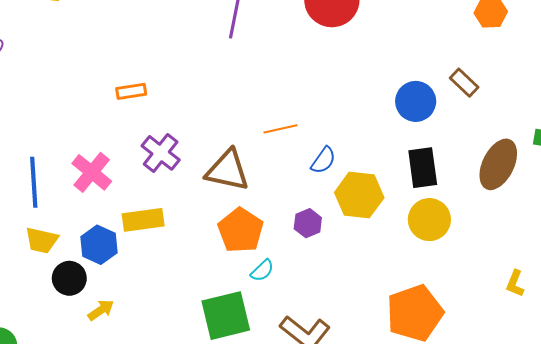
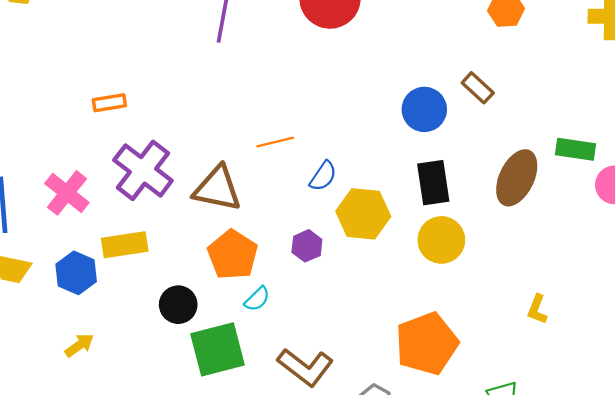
purple cross: (161, 153) -> (143, 170), size x1.4
black circle: (69, 278) -> (178, 305), moved

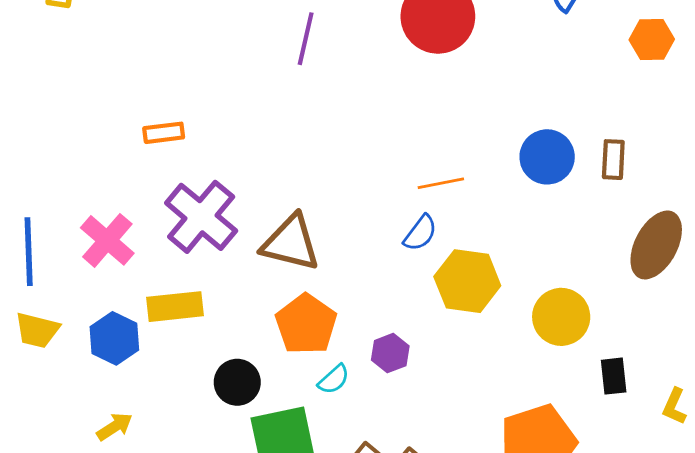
brown rectangle: (478, 88) -> (613, 160), moved, turned 48
orange line: (275, 142) -> (441, 183), moved
black rectangle: (433, 183) -> (614, 376), moved, size x0.7
purple hexagon: (307, 246) -> (390, 353), moved

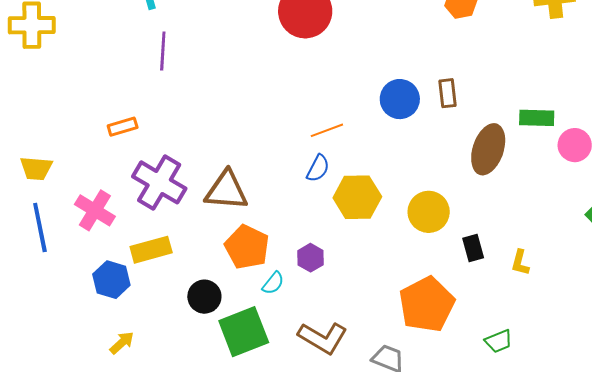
purple line: (306, 39) -> (163, 51), moved
yellow trapezoid: (37, 330) -> (36, 168), moved

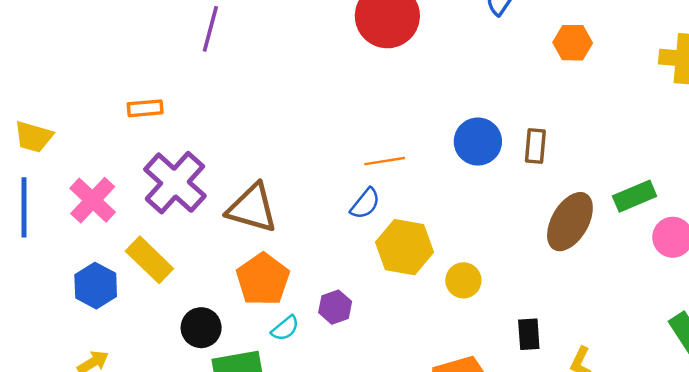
green rectangle: (537, 118) -> (635, 196), turned -36
yellow circle: (429, 212) -> (463, 280), moved, size x0.7
yellow rectangle: (151, 250) -> (149, 260), turned 48

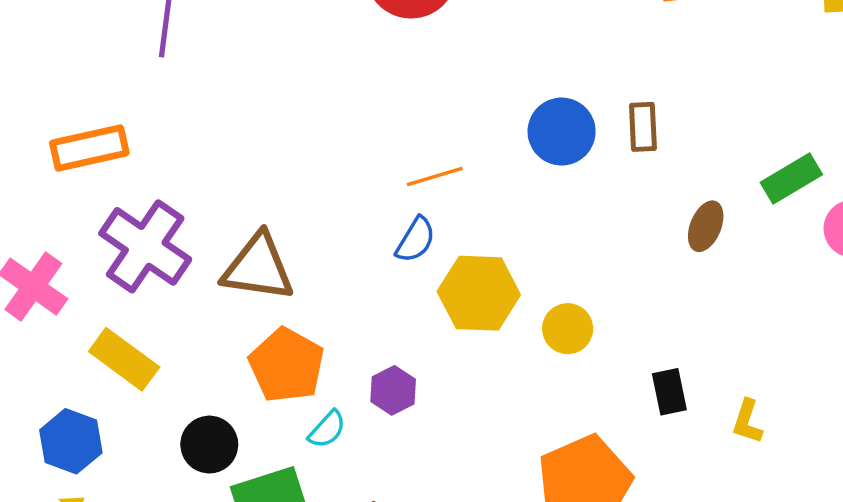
orange rectangle: (145, 108) -> (89, 148), size x1.5
brown ellipse: (570, 222) -> (706, 226), size x0.6
blue hexagon: (96, 286) -> (71, 441), moved

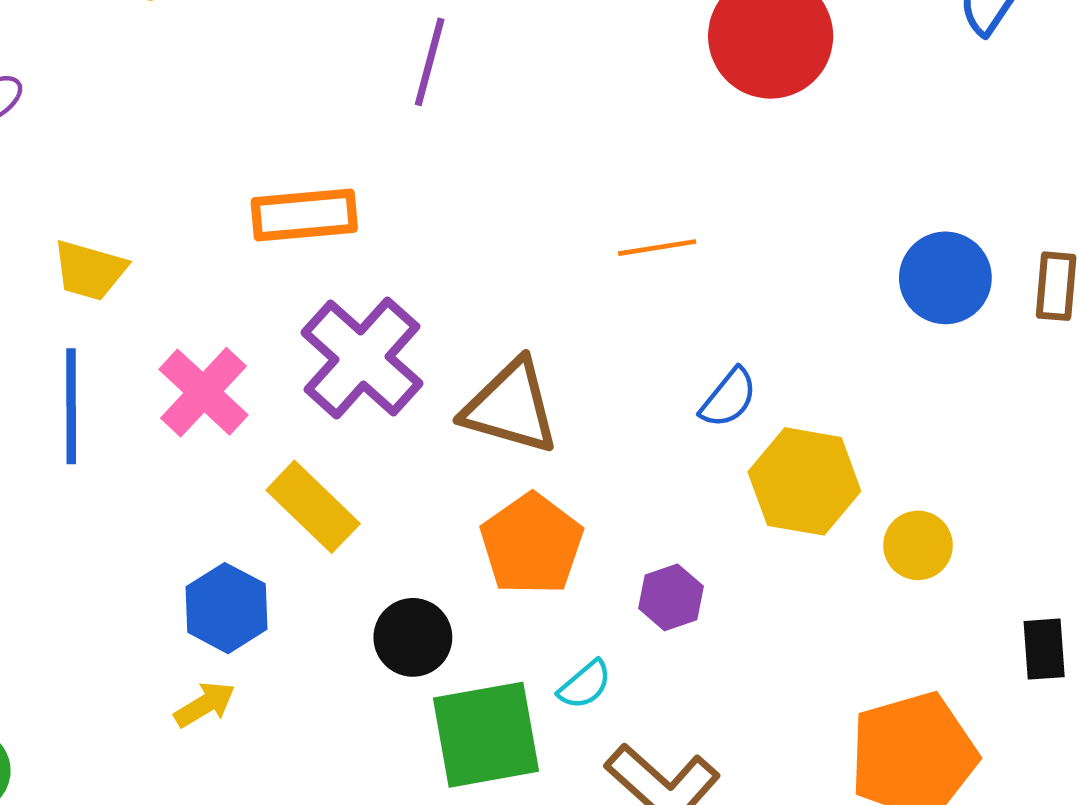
orange line: (435, 177) -> (657, 248), moved
cyan semicircle: (327, 429) -> (585, 685), moved

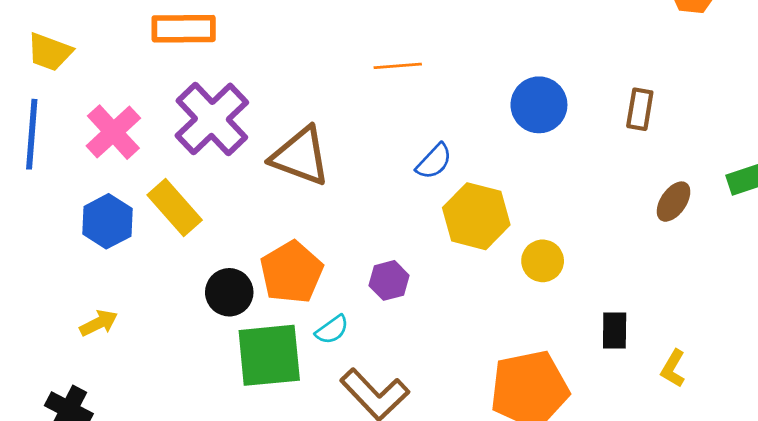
blue circle: (945, 278) -> (539, 105), moved
orange pentagon: (532, 544) -> (291, 272), moved
blue hexagon: (226, 608) -> (107, 221), moved

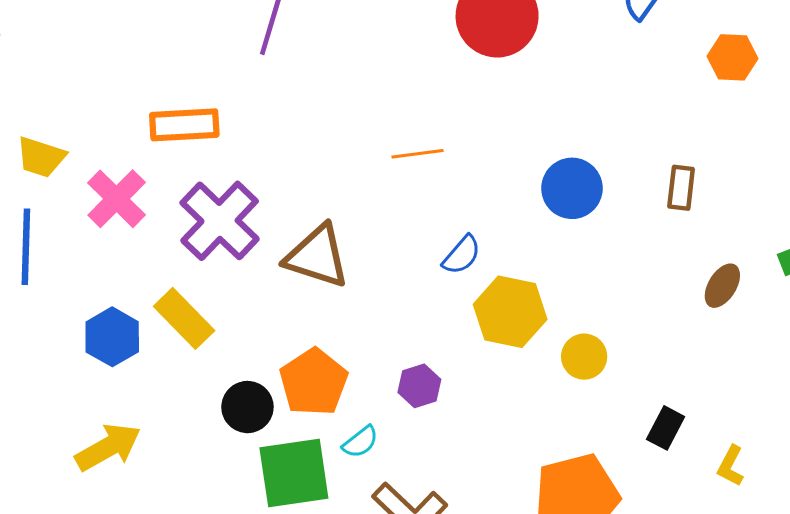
pink cross: (113, 132) -> (117, 199), moved
yellow arrow: (99, 323) -> (108, 447), size x1.6
black rectangle: (615, 330) -> (666, 428), turned 30

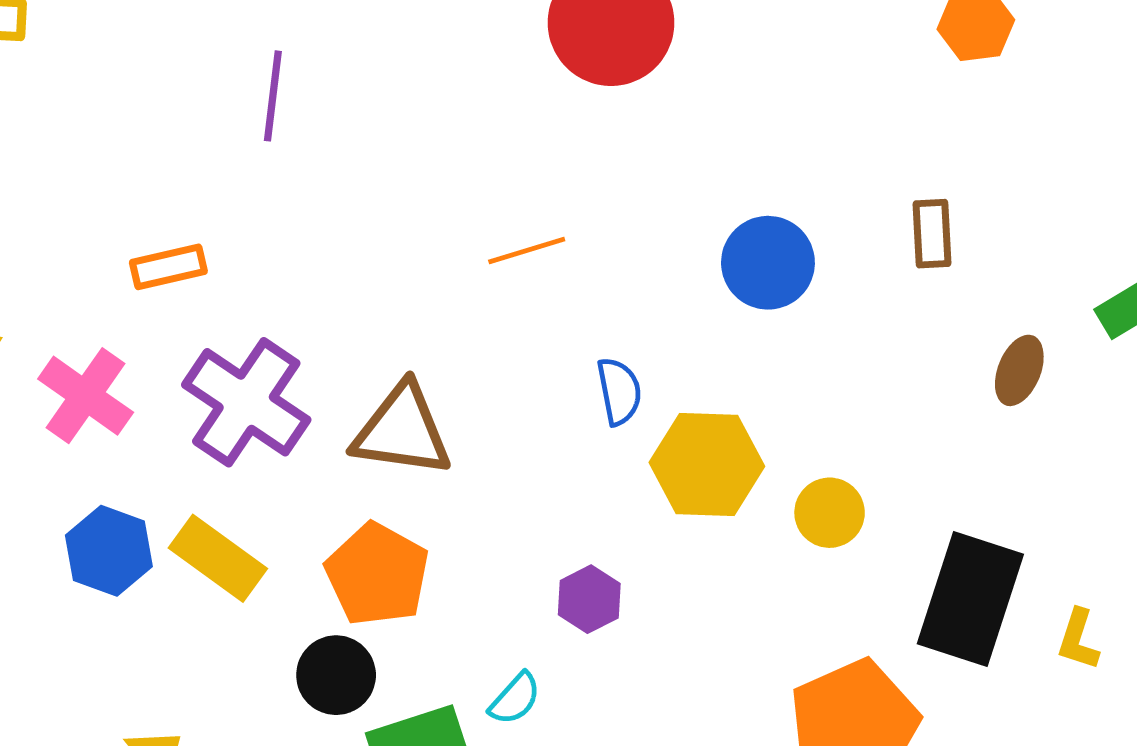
orange rectangle: (184, 125) -> (168, 267), size x0.7
blue semicircle: (462, 255) -> (619, 391), turned -42
blue hexagon: (112, 337) -> (109, 551), moved
orange pentagon: (314, 382) -> (377, 574), moved
black rectangle: (666, 428) -> (970, 599), size x2.0

